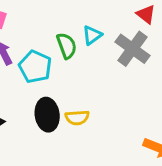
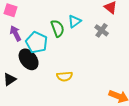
gray cross: (133, 49) -> (102, 30), size x0.6
black ellipse: (47, 115) -> (29, 59), moved, turned -30

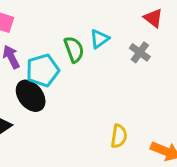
cyan pentagon: (37, 42) -> (43, 70), turned 30
yellow semicircle: (65, 76) -> (119, 136), moved, turned -77

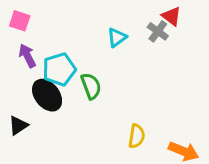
green semicircle: (74, 49) -> (91, 86), moved
gray cross: (140, 52) -> (158, 31), moved

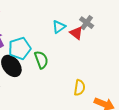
red triangle: (171, 16) -> (76, 33), moved
yellow semicircle: (137, 136) -> (79, 88), moved

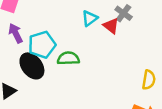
green semicircle: (41, 60) -> (68, 58), turned -72
yellow semicircle: (79, 88) -> (149, 80), moved

